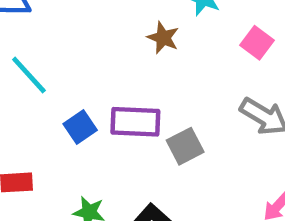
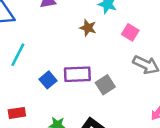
pink square: (257, 43) -> (130, 32), moved
cyan line: (29, 75) -> (18, 55), turned 75

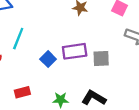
gray square: (105, 85) -> (101, 58), turned 36

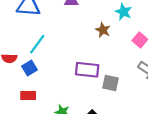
blue square: (48, 59) -> (30, 68), moved

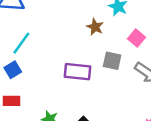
gray square: (110, 83) -> (112, 61), moved

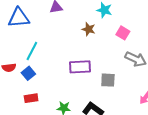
gray square: (112, 61) -> (108, 80), moved

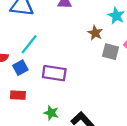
purple rectangle: (80, 67) -> (54, 73), moved
gray square: (108, 80) -> (110, 52), moved

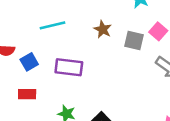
brown star: (95, 33) -> (103, 29), moved
cyan line: (29, 44) -> (52, 25), moved, turned 40

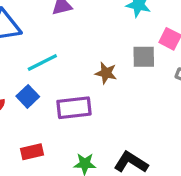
brown star: (103, 29) -> (106, 73), moved
blue square: (29, 62) -> (28, 96), moved

